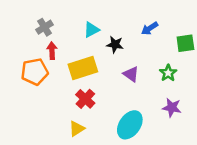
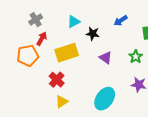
red arrow: (52, 51) -> (42, 39), turned 32
red cross: (85, 99) -> (57, 80), moved

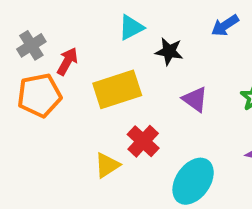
gray cross: (36, 20) -> (31, 45), moved
red cross: (57, 80) -> (143, 141), moved
yellow triangle: (62, 102) -> (107, 165), moved

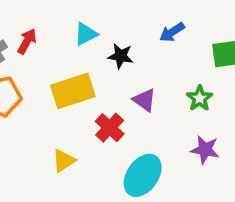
red arrow: (67, 61) -> (27, 41), moved
red cross: (143, 141) -> (110, 128), moved

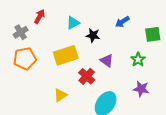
red arrow: (27, 41) -> (40, 17), moved

